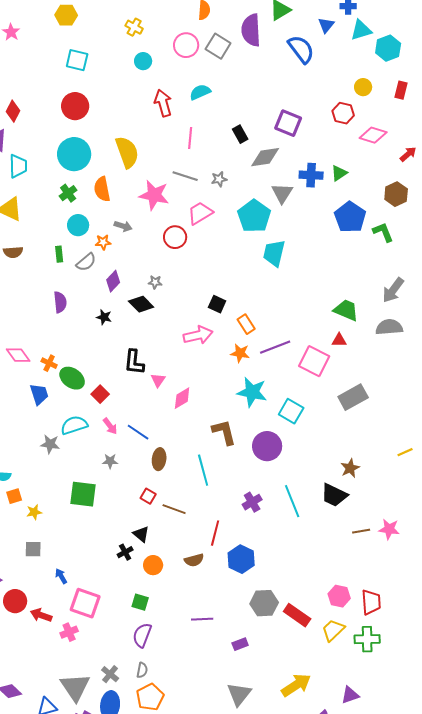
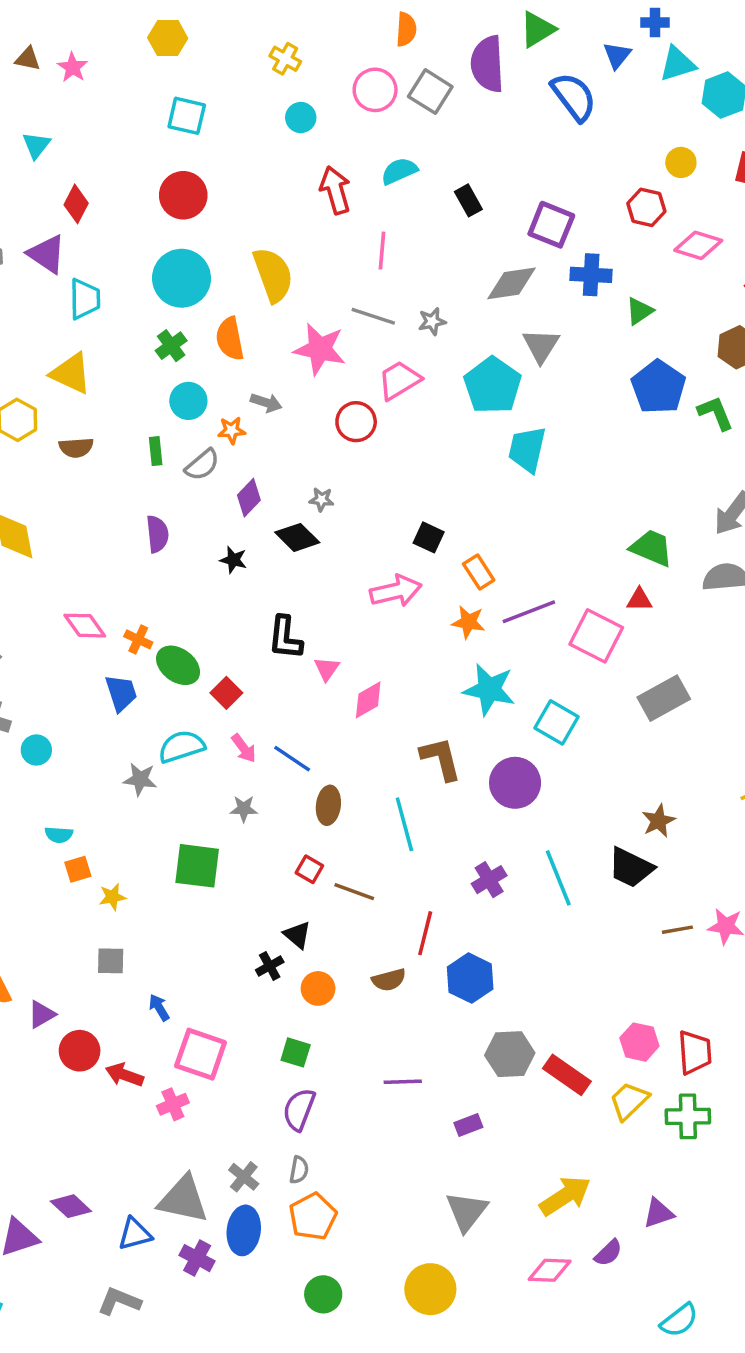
black rectangle: (240, 134) -> (468, 200), moved
blue cross: (311, 175) -> (591, 275), moved
gray triangle: (75, 687) -> (183, 1199), turned -44

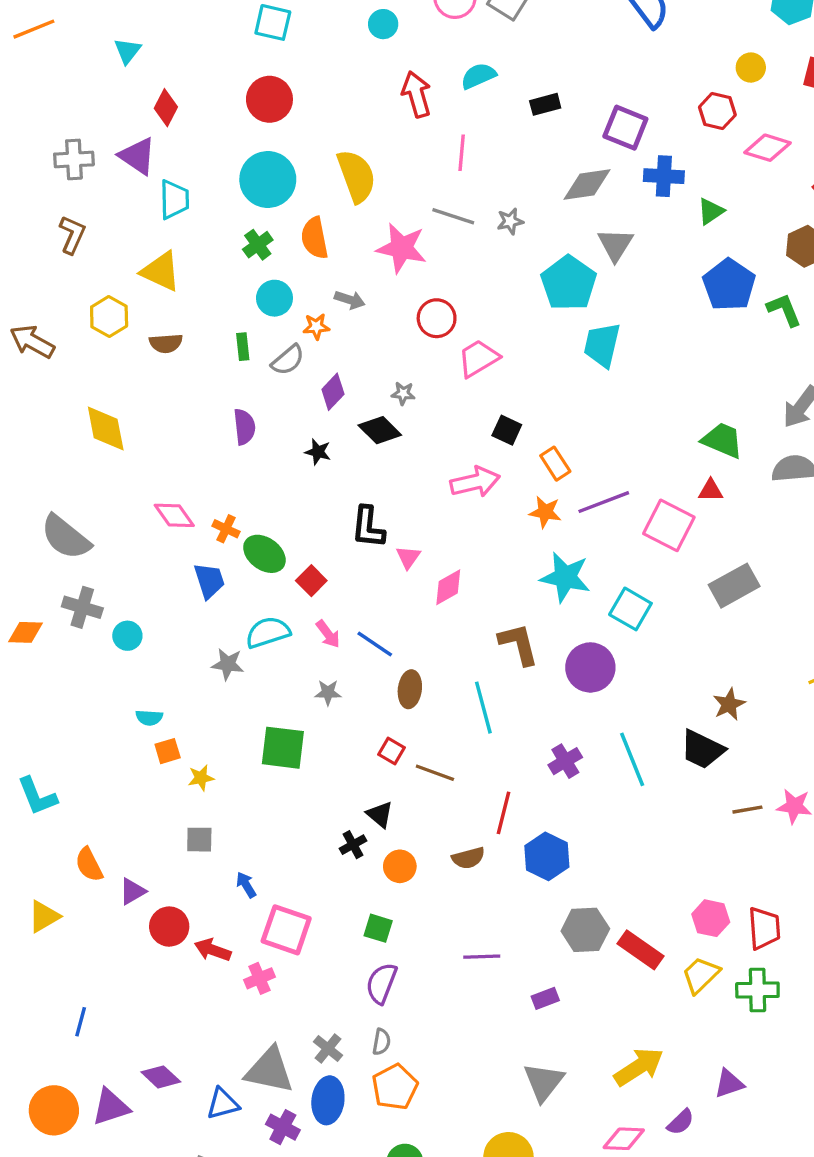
black rectangle: (468, 200) -> (545, 104), turned -76
pink trapezoid: (399, 380) -> (478, 358), moved

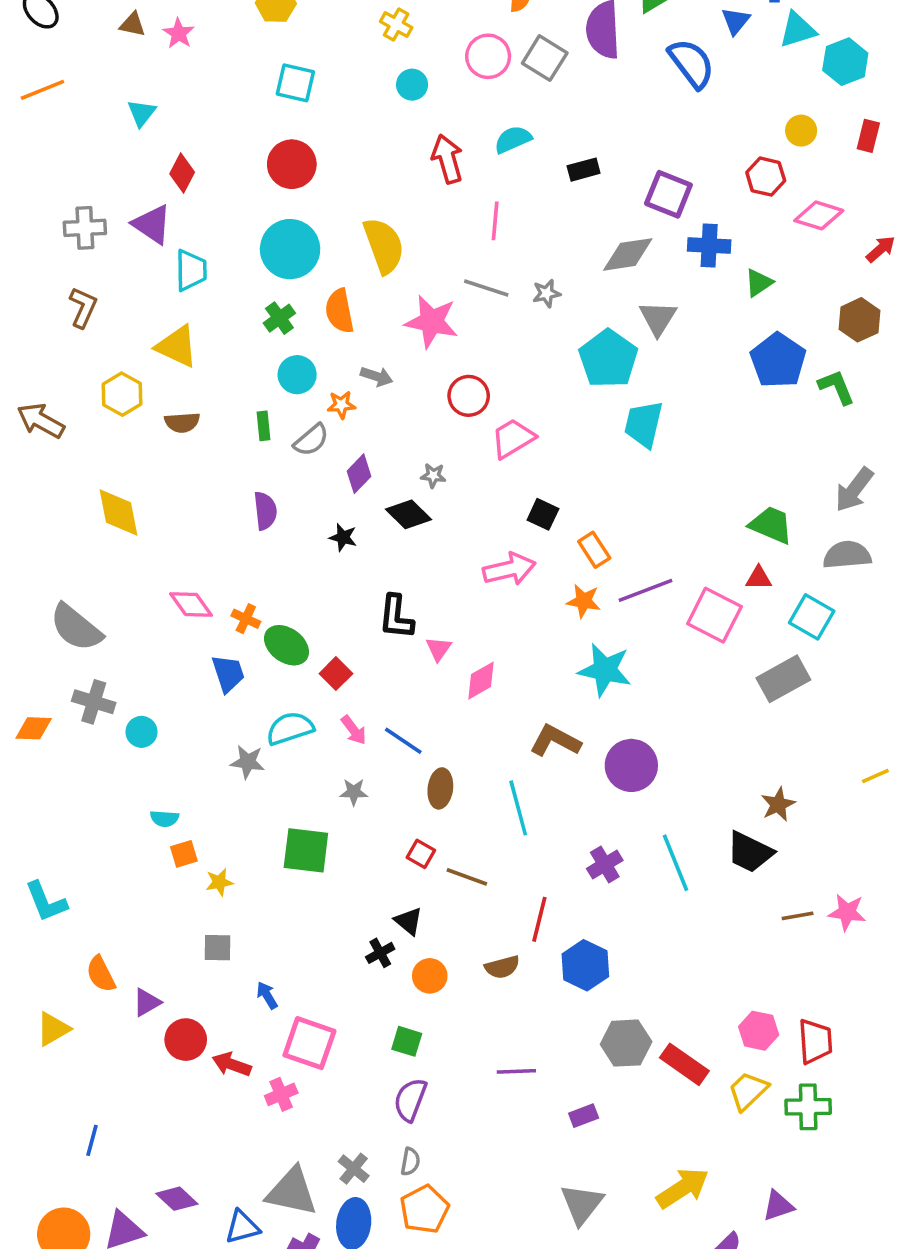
cyan square: (630, 609) -> (812, 617), moved
brown L-shape: (518, 644) -> (555, 741), turned -48

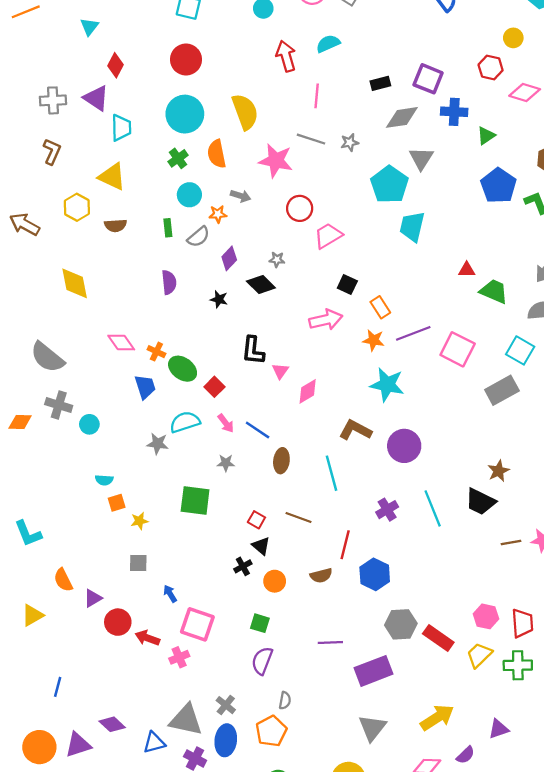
black rectangle: (584, 170) -> (380, 83), moved
red triangle: (759, 578) -> (467, 270), moved
red square: (421, 854) -> (256, 520), moved
purple rectangle: (584, 1116) -> (374, 671), size x2.0
gray semicircle: (410, 1162) -> (285, 700), moved

